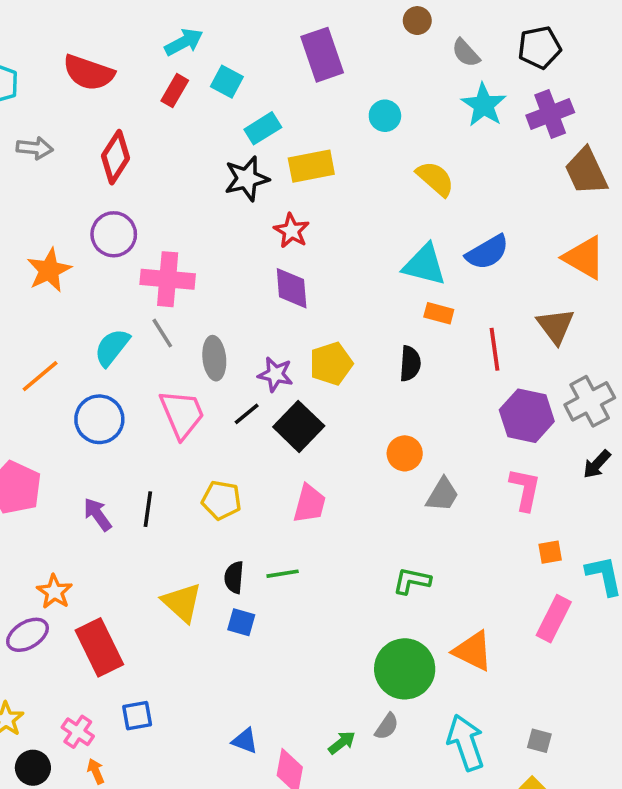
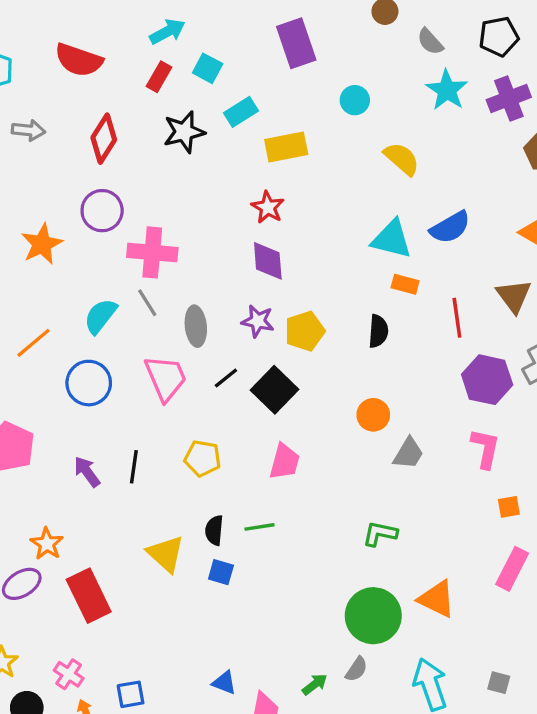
black star: (247, 179) -> (184, 132), moved
purple star: (275, 374) -> (258, 321), moved
blue square: (137, 716) -> (131, 694), moved

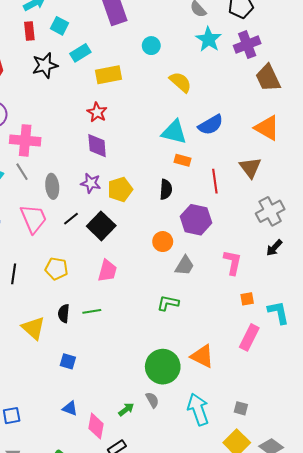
red rectangle: (159, 77) -> (29, 31), turned -36
purple hexagon: (487, 380) -> (196, 220), moved
green L-shape: (380, 534) -> (168, 303), moved
blue square: (221, 572) -> (68, 361), moved
gray semicircle: (357, 669) -> (152, 400), turned -63

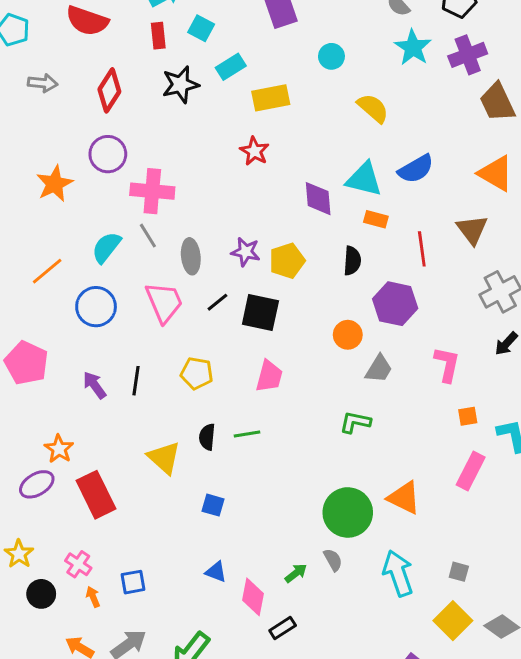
purple diamond: (97, 146) -> (318, 199), moved
black square: (101, 226) -> (260, 313), turned -32

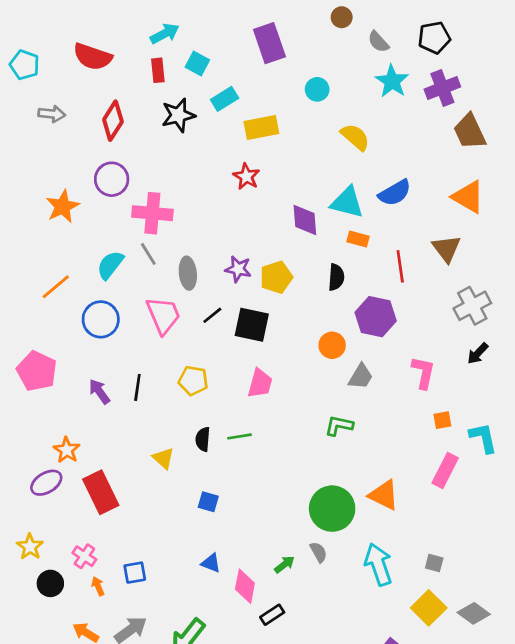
yellow triangle: (164, 458) -> (163, 458), size x0.7

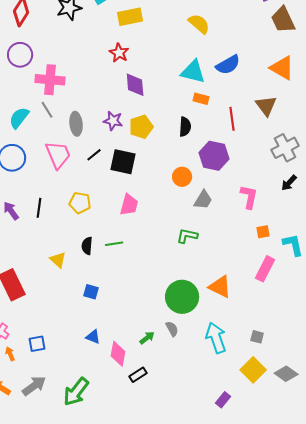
purple diamond: (305, 220) -> (135, 85), moved

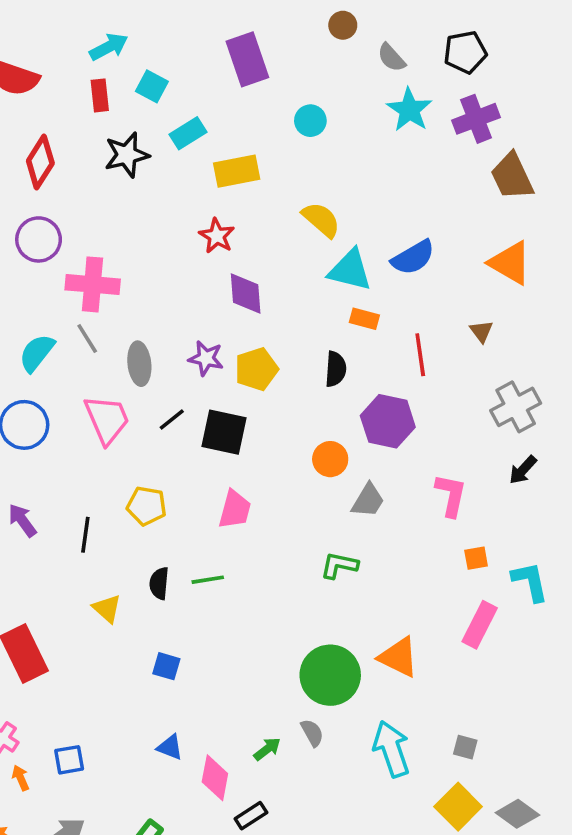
yellow semicircle: (199, 24) -> (321, 220), moved
brown triangle: (266, 106) -> (481, 331), size x0.6
black line: (39, 208) -> (85, 535), moved

